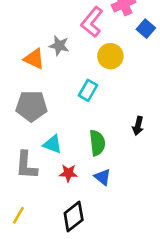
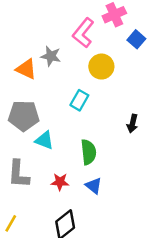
black arrow: (138, 126) -> (132, 124), moved
cyan triangle: (53, 144) -> (44, 140), moved

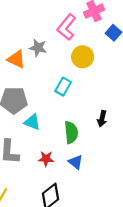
black arrow: (132, 124) -> (102, 119), moved

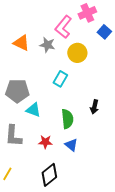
gray star: (38, 48) -> (47, 45), moved
orange triangle: (16, 59) -> (21, 43), moved

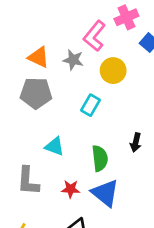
gray pentagon: (17, 91) -> (36, 93), moved
blue triangle: (71, 145) -> (105, 193), size x1.6

